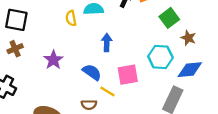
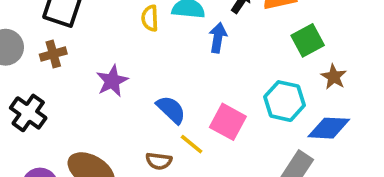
blue arrow: (107, 42) -> (218, 38), moved
pink square: (128, 75) -> (228, 122), turned 30

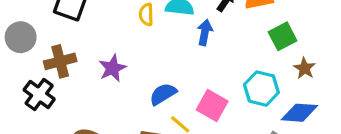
brown cross: (53, 54) -> (60, 61), moved, size x1.4
blue semicircle: (171, 110) -> (163, 94), turned -76

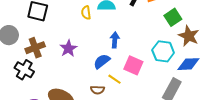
blue arrow: (205, 32) -> (115, 40), moved
brown star: (305, 68) -> (189, 36), size x1.5

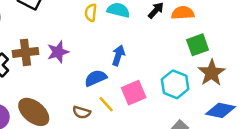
brown cross: (35, 48) -> (25, 52), moved
blue diamond: (188, 64) -> (220, 110), moved
pink square: (133, 65) -> (134, 93), turned 30

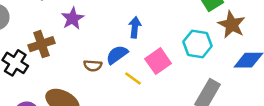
purple star: (58, 52) -> (73, 18), moved
brown semicircle: (82, 112) -> (93, 66), moved

